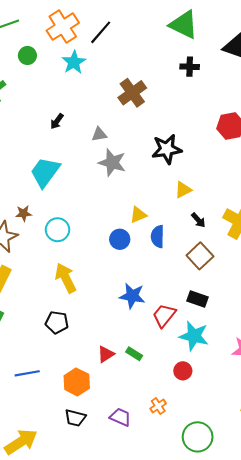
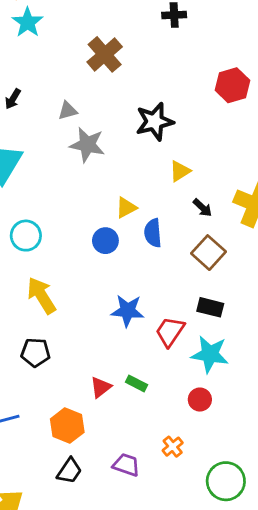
black trapezoid: (75, 418) -> (69, 471), turned -65

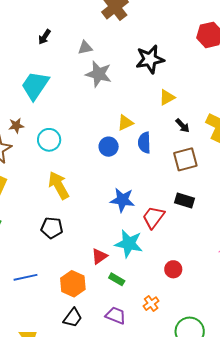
brown square: (209, 253) -> (185, 159), turned 30
cyan star: (210, 354) -> (129, 244), moved
green rectangle: (137, 383) -> (117, 279), moved

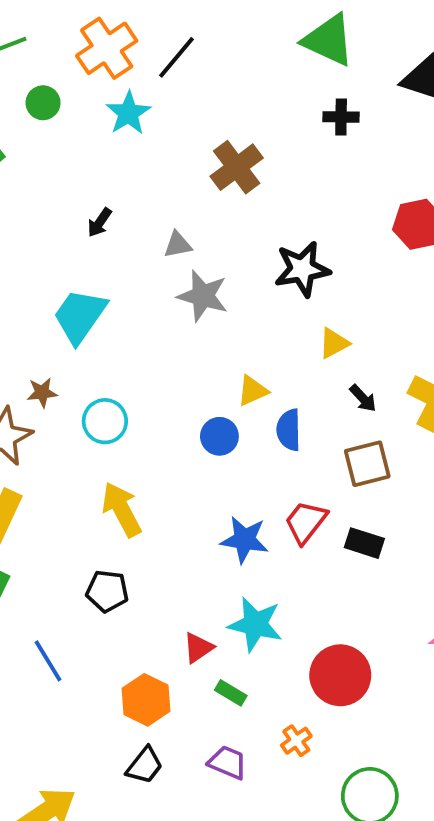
red trapezoid: (153, 217) -> (306, 522), moved
red circle: (173, 269) -> (340, 675), size x1.8
blue line: (25, 277) -> (48, 661), moved, turned 70

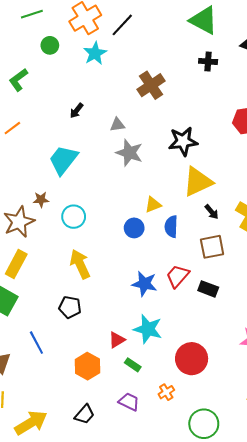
yellow triangle: (334, 343) -> (198, 182), size x1.8
black trapezoid: (145, 766) -> (85, 414), moved

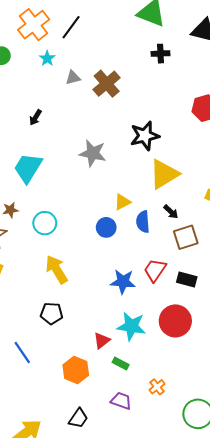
cyan star: (95, 53) -> (47, 58), size x0.7
gray triangle: (117, 125) -> (73, 78), moved
black arrow: (212, 212) -> (171, 212), moved
red circle: (192, 359) -> (175, 321), moved

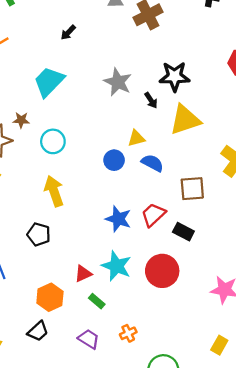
black arrow: (171, 212) -> (151, 100), moved
blue semicircle: (143, 222) -> (152, 163), turned 110
black trapezoid: (78, 418) -> (38, 331), moved

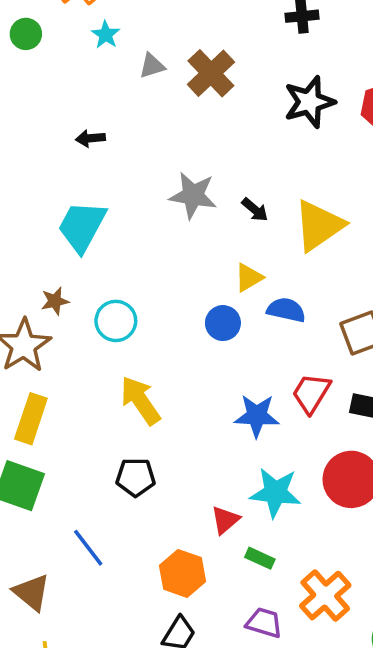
black arrow: (68, 32) -> (90, 138), turned 56
black star: (175, 76) -> (309, 102), moved
orange cross: (128, 333) -> (325, 596), size x1.8

